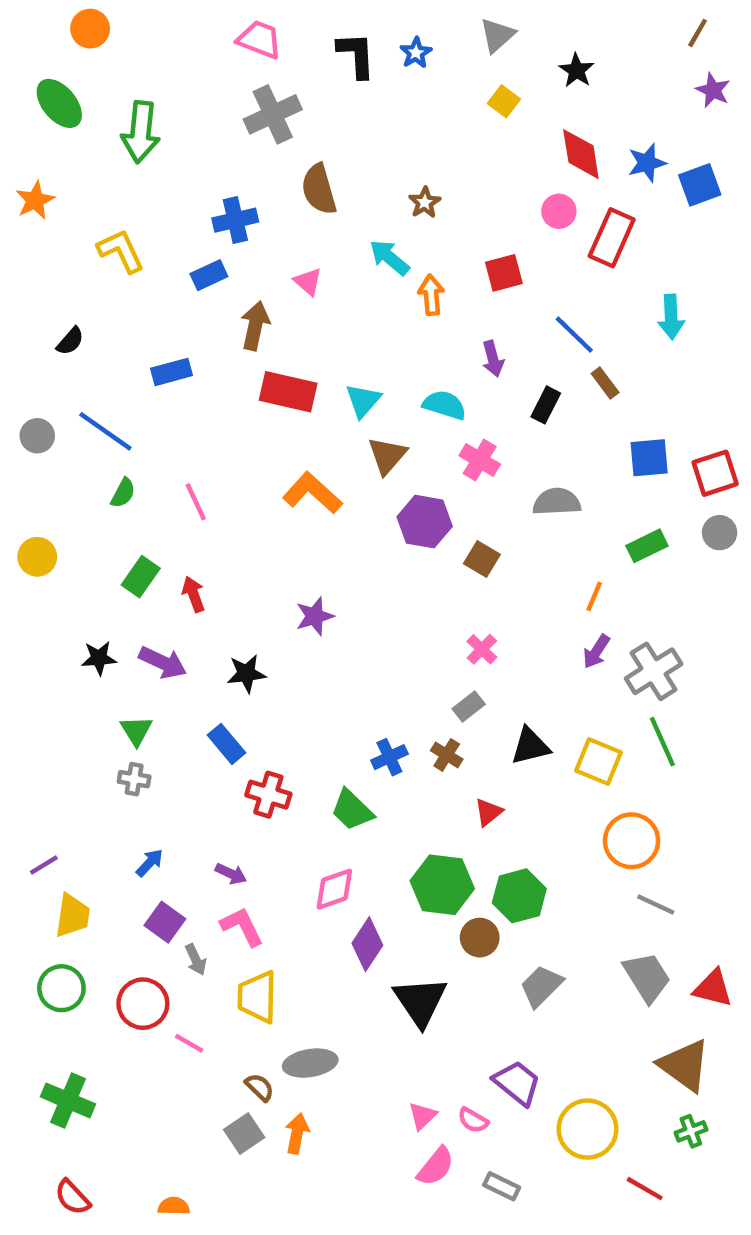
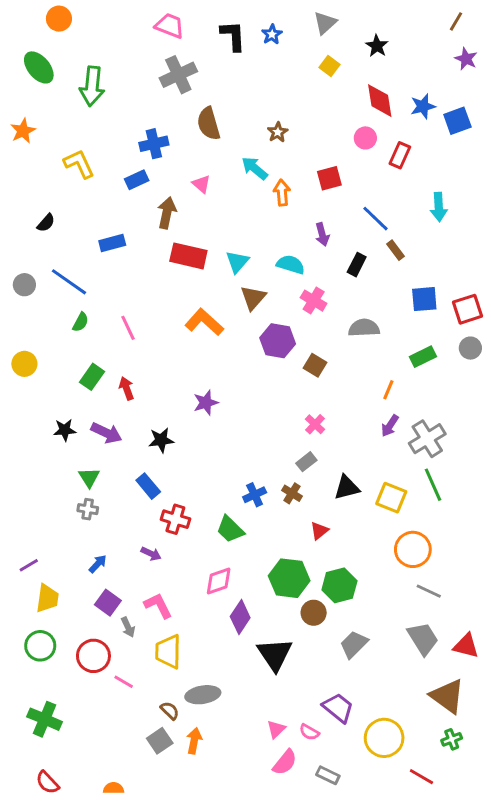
red rectangle: (612, 238) -> (400, 155), size x0.7
purple arrow: (231, 874) -> (151, 554), moved

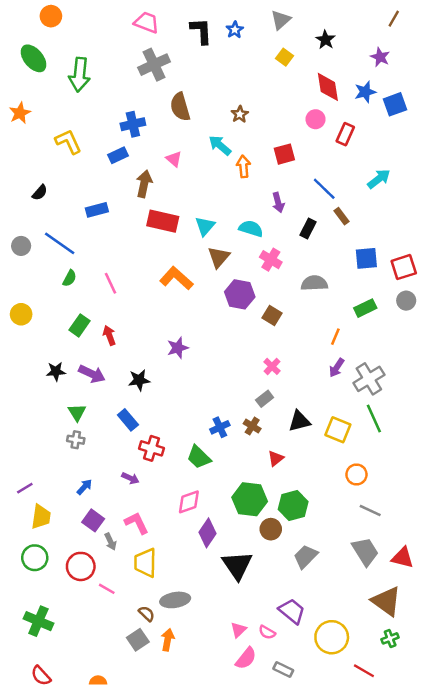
purple star: (466, 59) -> (380, 57), moved
cyan arrow: (439, 207) -> (379, 179), turned -125
orange circle: (413, 549) -> (356, 474), size x0.7

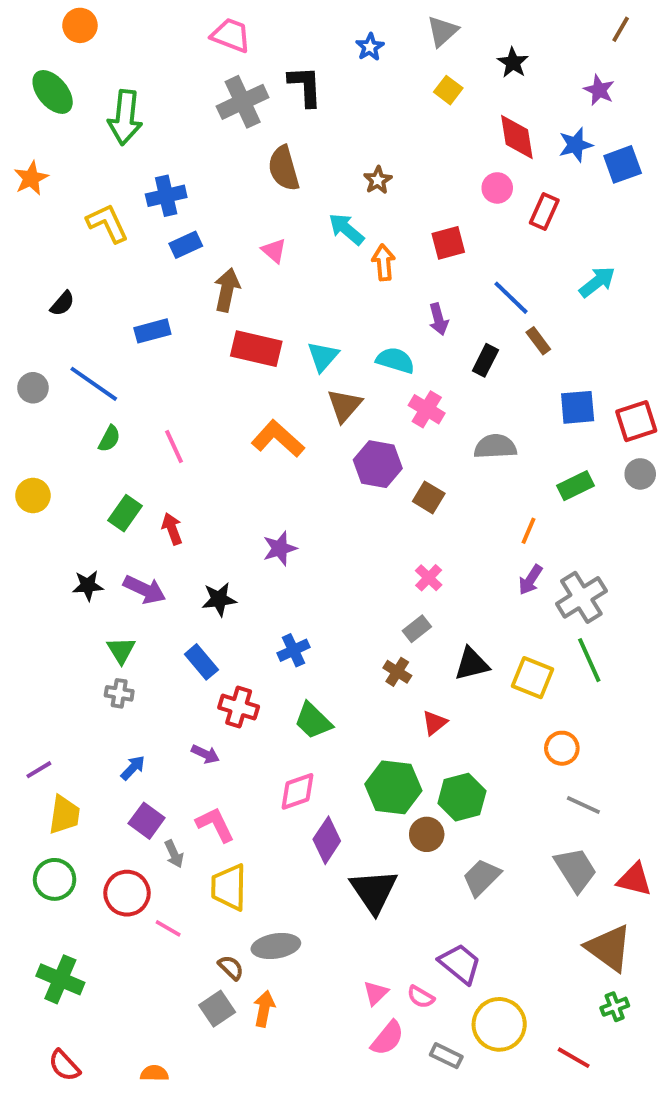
black L-shape: (201, 31) -> (305, 86), moved
blue cross: (133, 124) -> (166, 196), moved
blue cross: (220, 427) -> (293, 650), moved
yellow circle: (332, 637) -> (499, 1024), moved

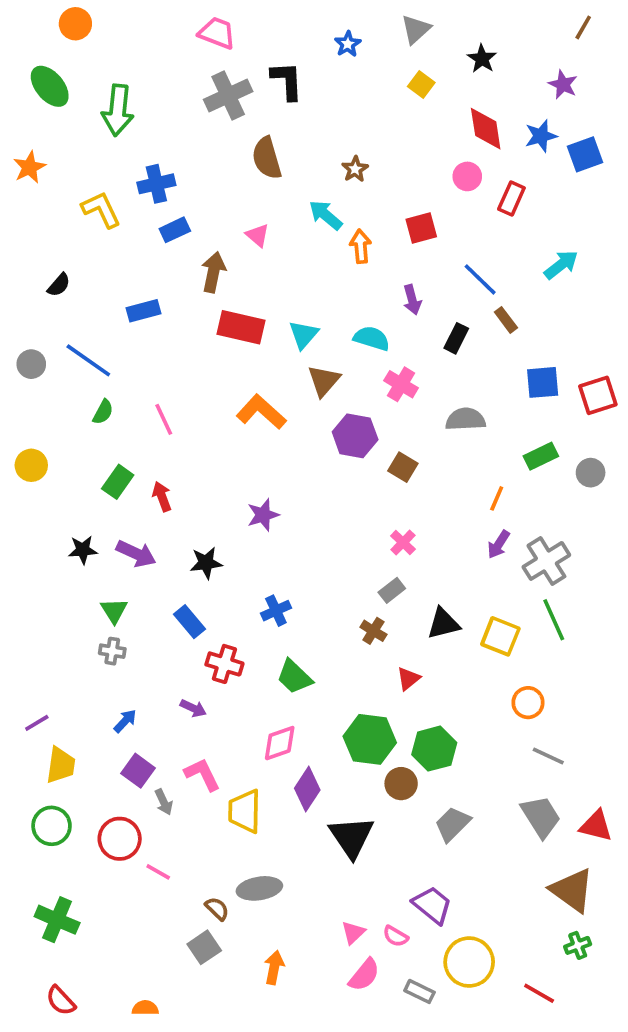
gray circle: (640, 474) -> (591, 473), moved
yellow trapezoid: (229, 887) -> (245, 811), moved
orange arrow: (264, 1009) -> (274, 968), moved

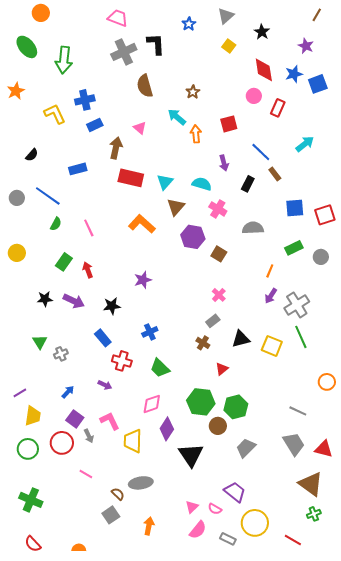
green triangle: (114, 611) -> (40, 342), moved
gray cross: (112, 651) -> (61, 354), turned -32
orange circle: (528, 703) -> (327, 382), moved
red circle: (120, 839) -> (62, 443), moved

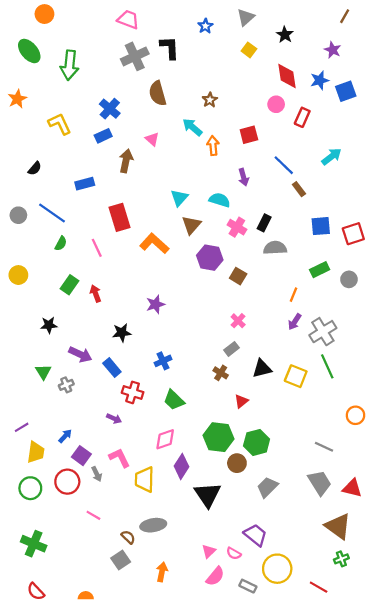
blue cross: (85, 100) -> (110, 109), moved, turned -36
red rectangle: (131, 178) -> (120, 217), moved, turned 60
black rectangle: (248, 184) -> (264, 223), moved
purple arrow: (74, 301) -> (80, 354), moved
blue arrow: (68, 392) -> (65, 436), moved

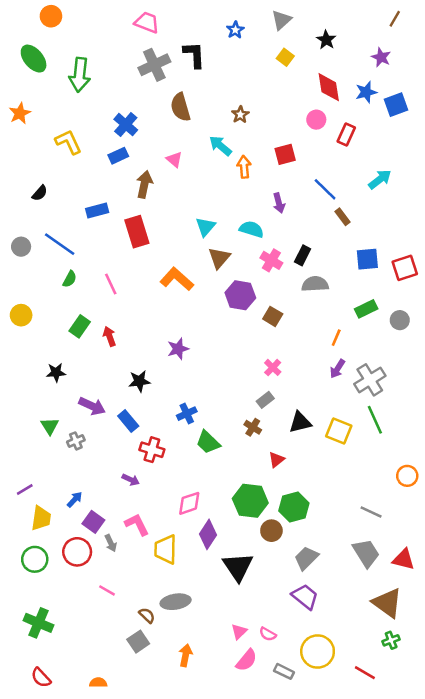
red rectangle: (120, 217) -> (137, 232), moved
green trapezoid: (174, 400) -> (208, 442), moved
purple trapezoid: (255, 535) -> (305, 597), moved

